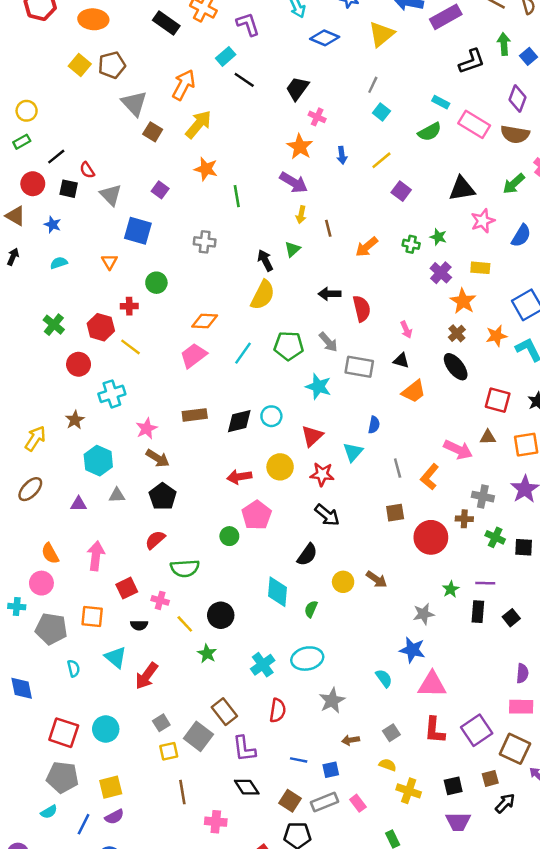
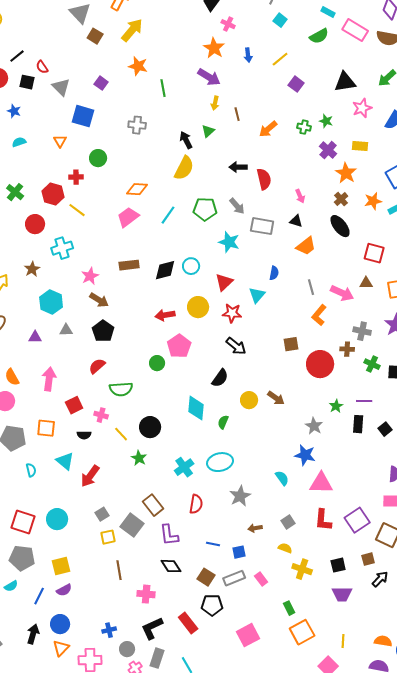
gray line: (398, 468) -> (311, 287), moved
gray star: (423, 614) -> (314, 426), turned -30

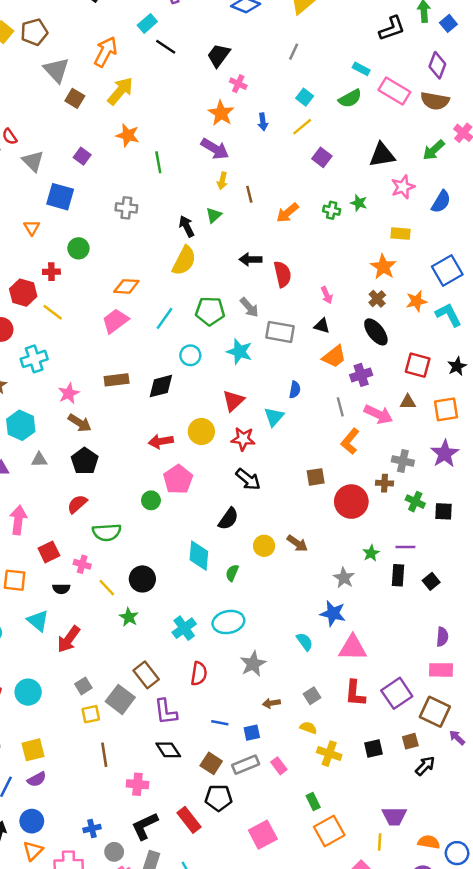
cyan square: (280, 20) -> (305, 97), moved
purple cross: (328, 150) -> (361, 375), moved, turned 30
cyan circle: (191, 266) -> (190, 355), moved
purple trapezoid: (342, 594) -> (394, 816), moved

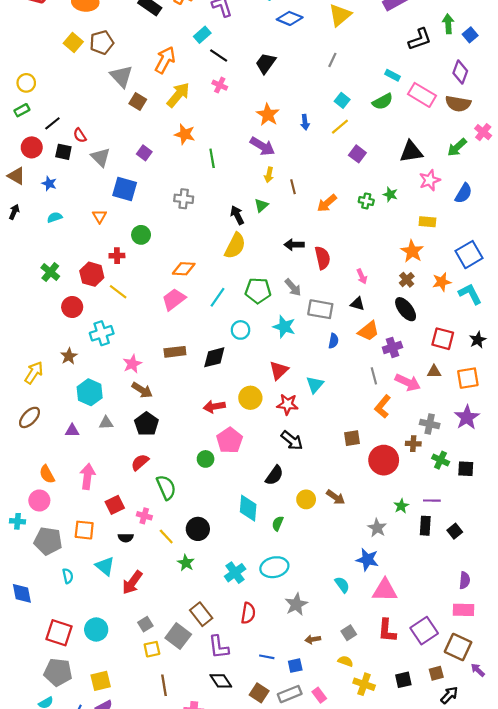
pink cross: (238, 84) -> (220, 85), moved
blue semicircle: (295, 390) -> (333, 341), moved
green semicircle: (107, 532) -> (166, 487), turned -110

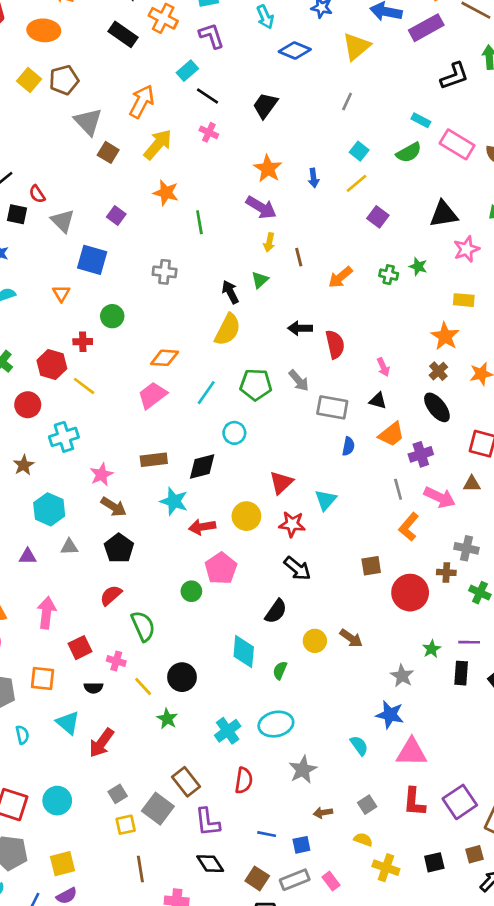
cyan star: (284, 327) -> (174, 501), moved

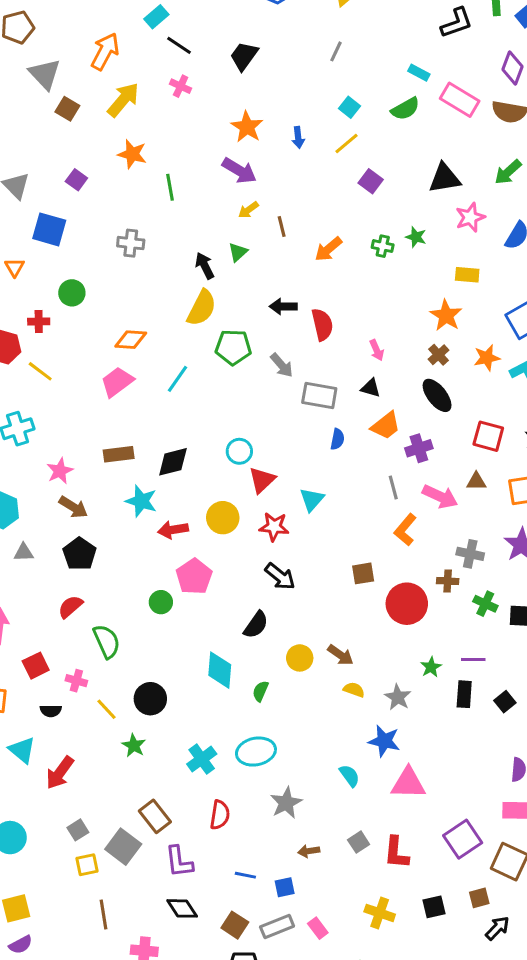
yellow arrow: (269, 242) -> (248, 210), turned 42
green pentagon: (256, 385) -> (233, 347), moved
cyan circle: (234, 433) -> (239, 451), moved
red L-shape: (414, 802) -> (396, 853), moved
yellow semicircle: (363, 839) -> (354, 690), moved

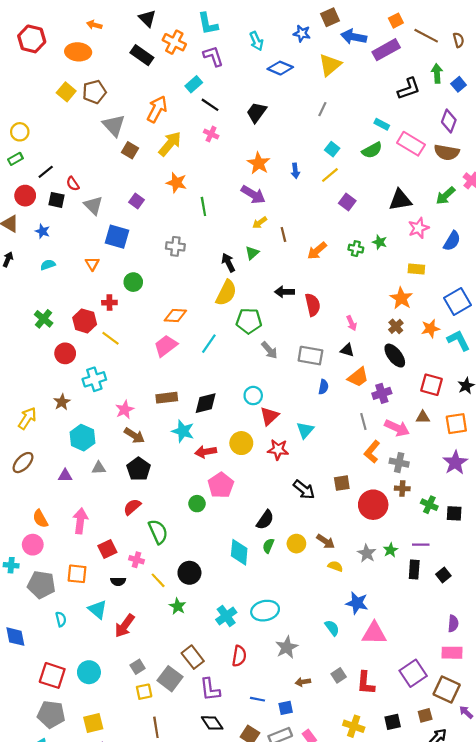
gray arrow: (282, 365) -> (269, 350), moved
gray cross: (470, 554) -> (399, 463), moved
black arrow: (280, 577) -> (304, 490), moved
green semicircle: (260, 691) -> (268, 546), moved
gray star: (398, 697) -> (367, 553), moved

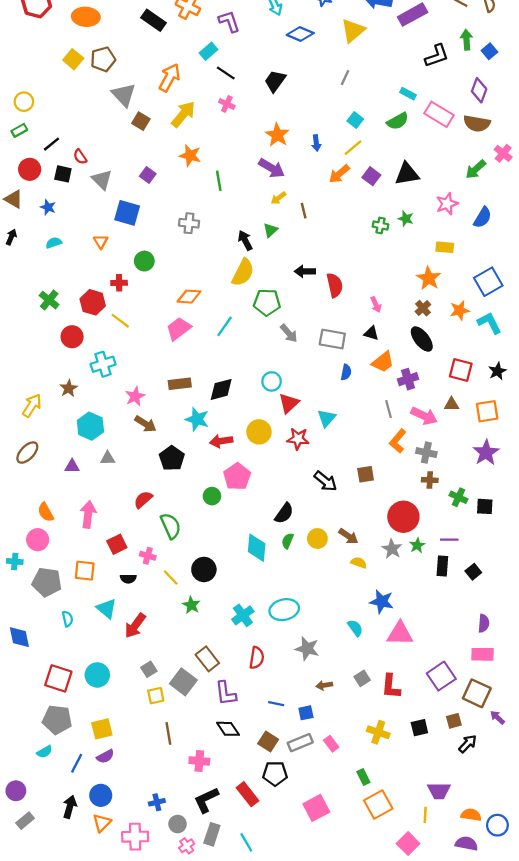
black triangle: (400, 200) -> (407, 174), moved
orange arrow: (317, 251) -> (339, 174), moved
black pentagon: (139, 469) -> (172, 458), moved
red circle: (373, 505) -> (403, 517), moved
gray star: (287, 647) -> (307, 649), turned -30

